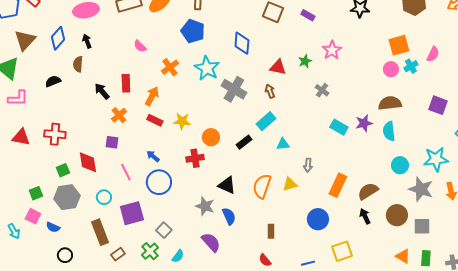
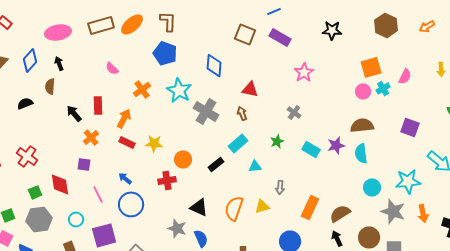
purple rectangle: (308, 15) -> (280, 37), size x1.5
green star: (305, 61) -> (277, 141), moved
red cross: (55, 134) -> (27, 156), turned 30

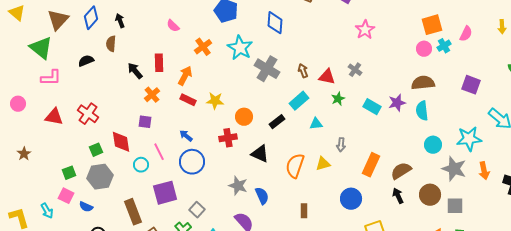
red triangle: (250, 89) -> (327, 77), moved
black triangle: (199, 207) -> (260, 154), moved
cyan circle: (76, 219) -> (141, 165), moved

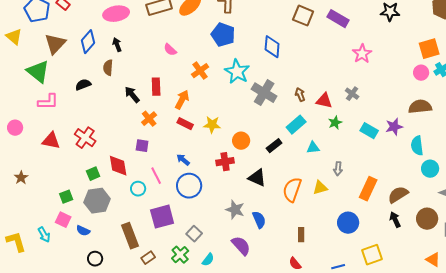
cyan semicircle: (422, 111) -> (417, 146), moved

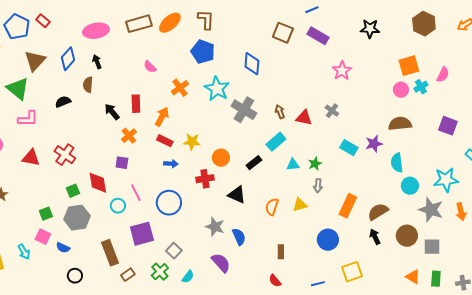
green star: (335, 123) -> (315, 164), moved
blue arrow: (183, 160) -> (171, 164), moved, turned 144
orange semicircle: (292, 190) -> (272, 207), size x0.7

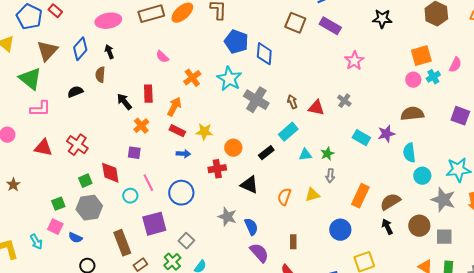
blue pentagon: (203, 52) -> (236, 42), moved
purple semicircle: (221, 263) -> (259, 253), moved

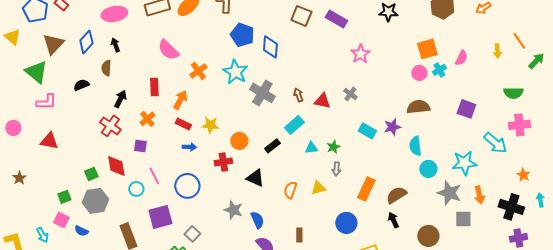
pink semicircle: (162, 57) -> (168, 50), size x1.6
black arrow: (124, 102) -> (120, 99), moved, turned 66
red cross: (77, 145) -> (110, 126), moved
brown circle: (419, 226) -> (428, 236), moved
gray square: (444, 237) -> (463, 219), moved

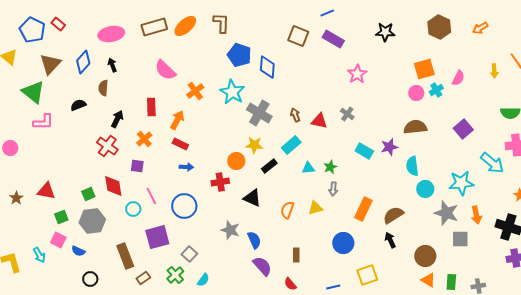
purple square: (466, 109) -> (463, 129), turned 30
yellow star: (210, 125) -> (254, 145), moved
red triangle: (49, 141) -> (46, 191), moved

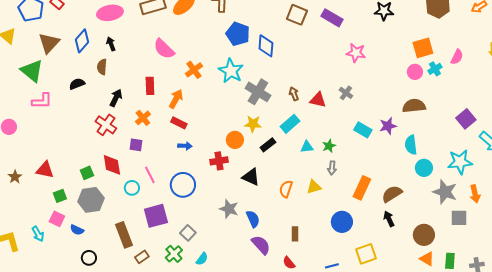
pink star: (357, 74) -> (356, 53), turned -30
purple square: (463, 129) -> (466, 119), moved

